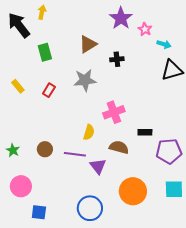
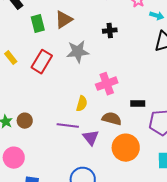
brown triangle: (88, 44) -> (64, 20), moved
red rectangle: (49, 90) -> (42, 62), size x1.6
brown circle: (45, 149) -> (25, 121), moved
orange circle: (133, 191) -> (126, 148), moved

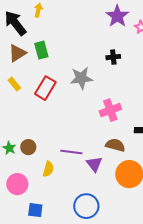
brown triangle: (64, 20) -> (17, 53), moved
yellow semicircle: (82, 104) -> (48, 169), moved

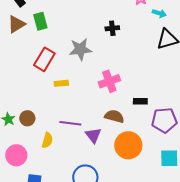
yellow rectangle: (14, 84) -> (61, 83), moved, turned -56

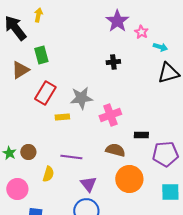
brown triangle: (16, 24) -> (20, 70), moved
gray star: (80, 49) -> (81, 98), moved
purple triangle: (93, 135) -> (88, 184), moved

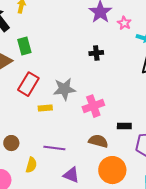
purple triangle: (88, 184) -> (71, 175), turned -30

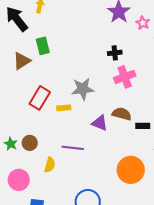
red rectangle: (28, 84) -> (40, 98), moved
pink cross: (93, 106) -> (125, 77), moved
brown semicircle: (98, 141) -> (122, 114), moved
purple triangle: (71, 175) -> (100, 123), moved

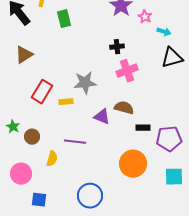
green rectangle: (43, 46) -> (64, 19), moved
black rectangle: (143, 126) -> (143, 128), moved
green star: (11, 144) -> (13, 127), moved

